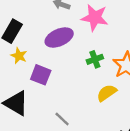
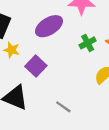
purple square: (41, 75) -> (36, 66), turned 30

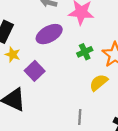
gray line: (63, 107) -> (80, 117), moved, turned 56

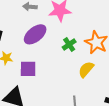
purple square: (35, 71) -> (28, 69), turned -36

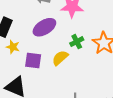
yellow semicircle: (86, 69) -> (60, 58), moved

